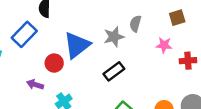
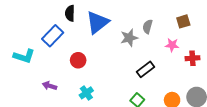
blue triangle: (77, 45) -> (98, 22), moved
black rectangle: (114, 71) -> (146, 69), moved
purple arrow: (35, 85) -> (50, 86), moved

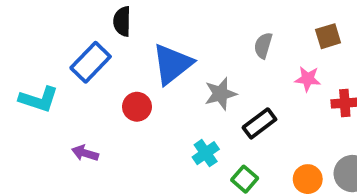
blue triangle: (98, 22) -> (172, 64), moved
gray star: (129, 38) -> (220, 94), moved
cyan cross: (86, 93) -> (206, 153), moved

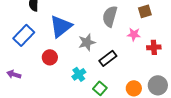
gray semicircle: (263, 45) -> (110, 16), size x1.5
blue rectangle: (91, 62) -> (24, 35), moved
red circle: (137, 107) -> (50, 57), moved

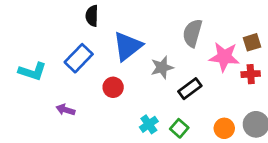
brown square: (145, 11) -> (252, 42), moved
pink star: (134, 34) -> (224, 57), size x1.6
cyan cross: (79, 74) -> (149, 124), moved

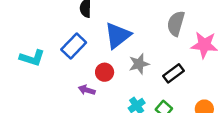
gray star: (162, 67) -> (139, 64), moved
purple arrow: (65, 110) -> (87, 90), moved

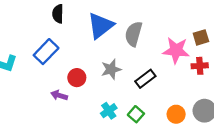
gray semicircle: (176, 23) -> (134, 34), moved
blue triangle: (118, 35) -> (100, 26), moved

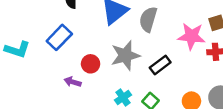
gray star: (111, 69) -> (125, 55), size x1.4

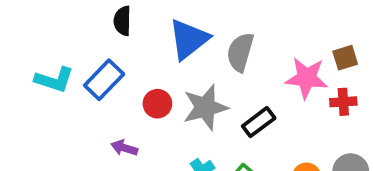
cyan L-shape: (17, 49) -> (54, 80), moved
red circle: (91, 64) -> (157, 104), moved

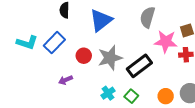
gray semicircle: (240, 52) -> (147, 17), moved
black rectangle: (259, 122) -> (139, 66), size x1.4
purple arrow: (124, 148) -> (66, 80), turned -40

